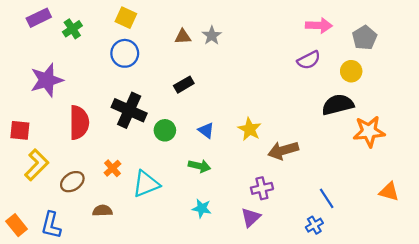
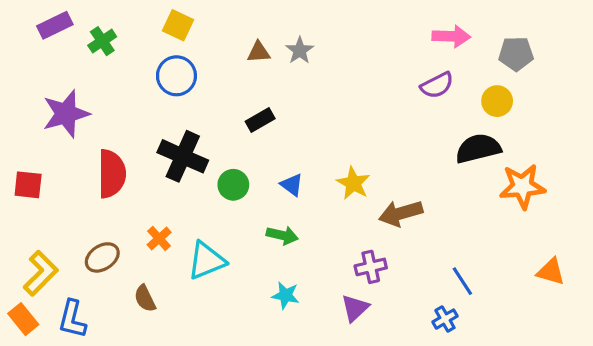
gray pentagon: (365, 38) -> (516, 54), turned 30
yellow L-shape: (37, 165) -> (41, 273), moved
brown semicircle: (102, 211) -> (145, 298), turned -114

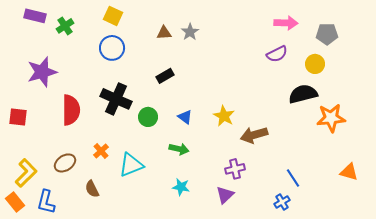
purple rectangle: (55, 25) -> (35, 16), turned 40

